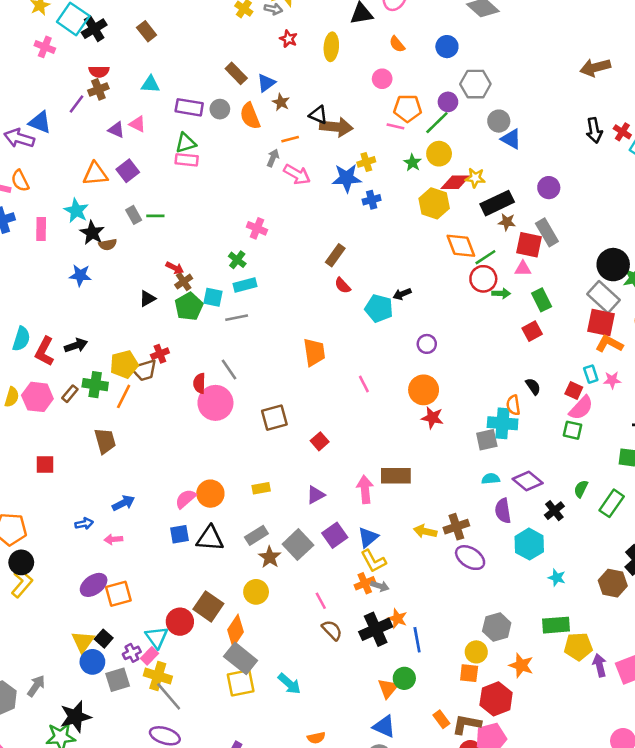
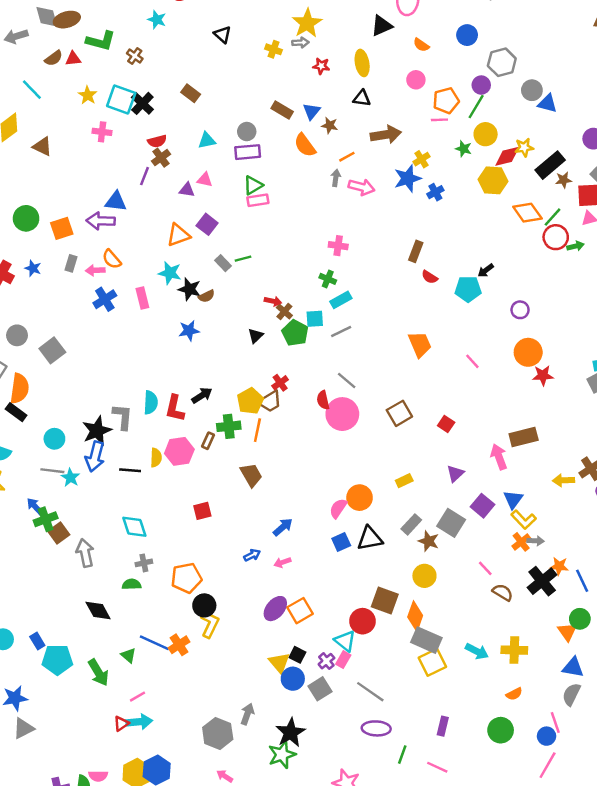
gray circle: (220, 109) -> (247, 132), moved
black triangle: (318, 115) -> (362, 98), moved
yellow cross: (158, 676) -> (514, 650), moved

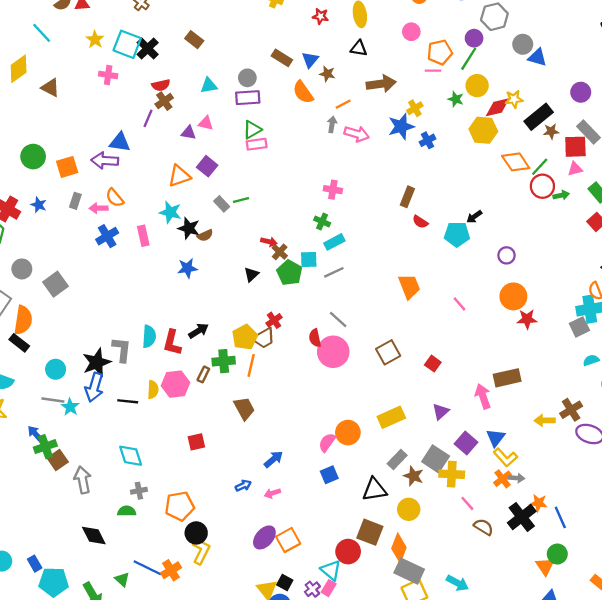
yellow rectangle: (404, 481) -> (391, 417), size x1.6
black triangle: (370, 538) -> (374, 490), moved
yellow cross: (514, 650) -> (452, 474), moved

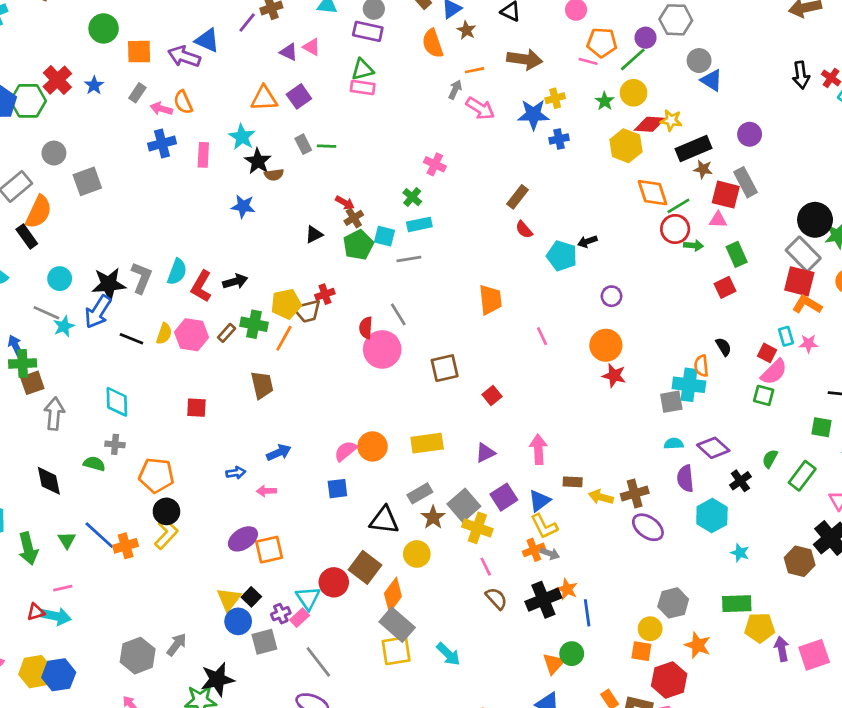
brown rectangle: (507, 378) -> (573, 482), moved, size x0.6

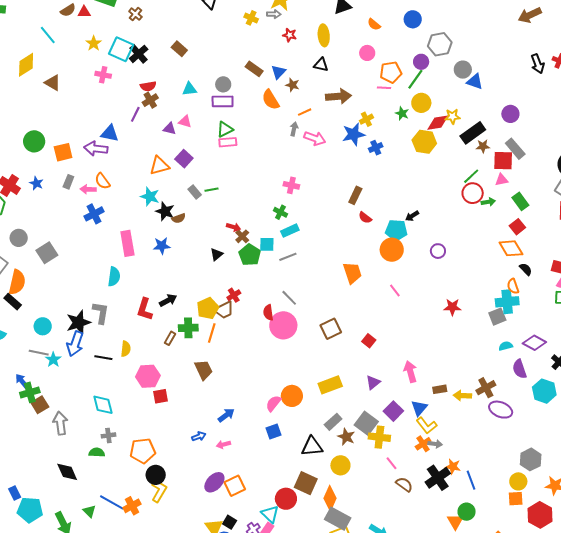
pink rectangle: (203, 155) -> (127, 243), moved, size x1.4
orange diamond: (653, 193) -> (511, 248), moved
cyan semicircle: (177, 272) -> (114, 277), moved
pink hexagon: (192, 335) -> (148, 376), moved
orange circle: (606, 345) -> (392, 250), moved

